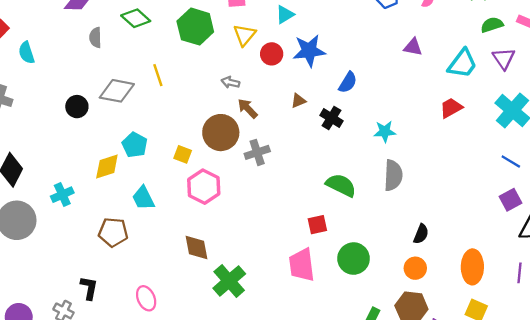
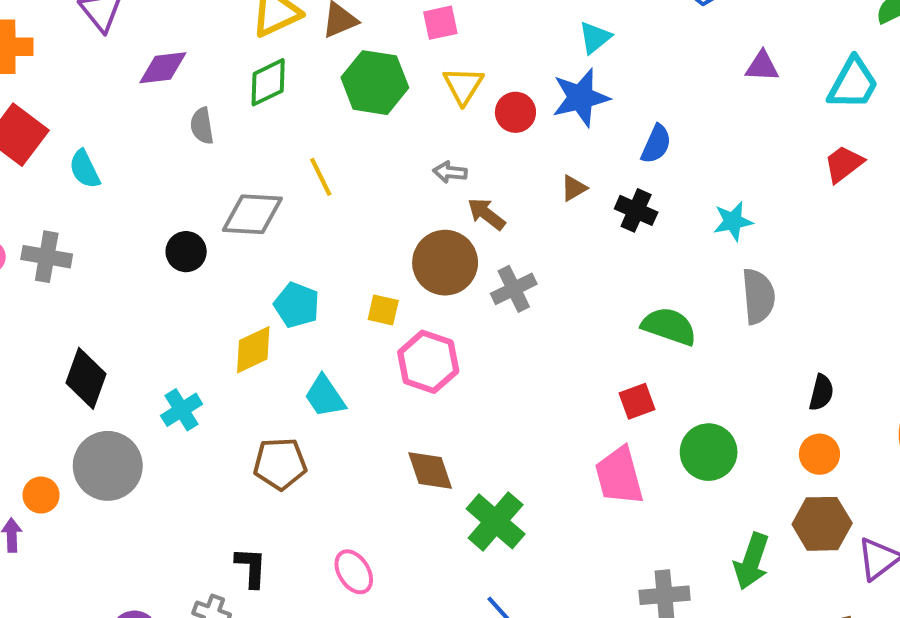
cyan triangle: (285, 15) -> (595, 38), moved
green diamond: (136, 18) -> (268, 82), turned -60

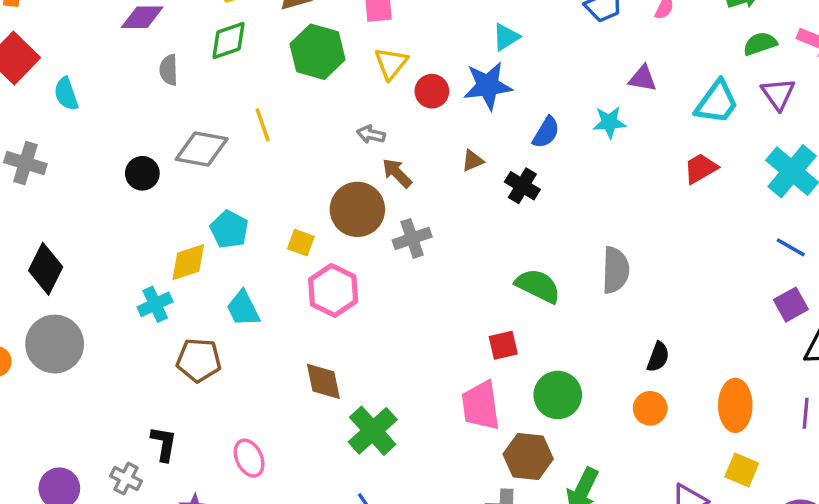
cyan star: (733, 221) -> (609, 122), moved
cyan cross: (182, 410) -> (155, 304), moved
brown hexagon: (822, 524) -> (528, 456), moved

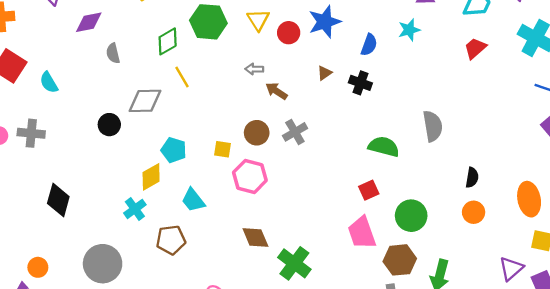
green diamond: (228, 40) -> (168, 41), moved
brown circle: (357, 209) -> (257, 133), moved, size x0.7
gray circle: (55, 344) -> (103, 264), moved

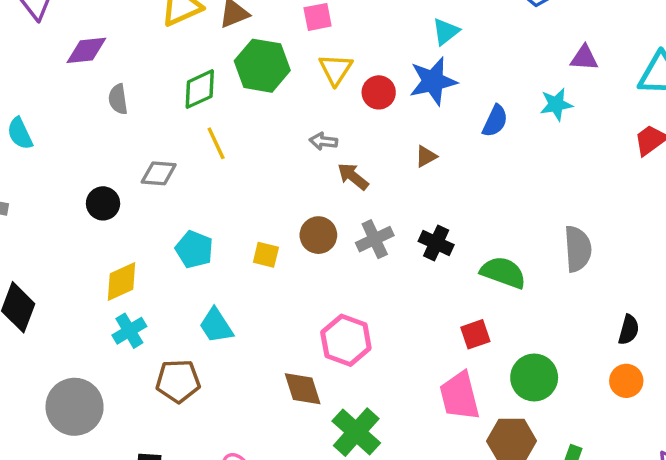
black cross: (360, 83) -> (436, 243), moved
gray diamond: (145, 101) -> (159, 173), size x0.7
pink hexagon: (250, 176) -> (346, 340), moved
yellow diamond: (151, 177) -> (122, 281), moved

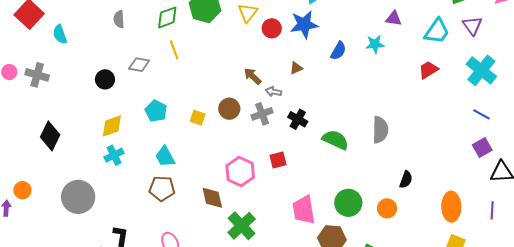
gray arrow: (323, 141) -> (274, 92), moved
red square: (475, 334) -> (278, 160), moved
brown pentagon: (178, 381) -> (162, 188), moved
orange circle: (626, 381) -> (387, 208), moved

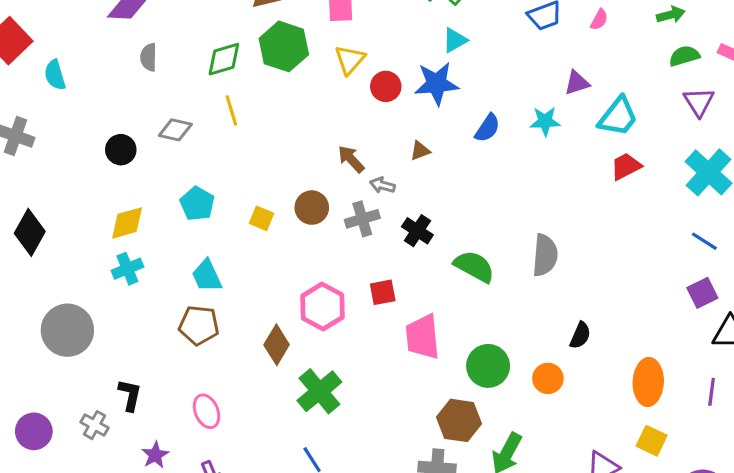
purple triangle: (394, 18) -> (577, 83), turned -30
cyan trapezoid: (437, 31) -> (618, 117), moved
brown diamond: (212, 198) -> (277, 345), turned 40
pink trapezoid: (304, 210) -> (423, 337), moved

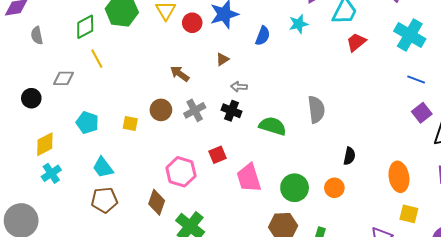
gray arrow: (382, 185) -> (239, 87), moved

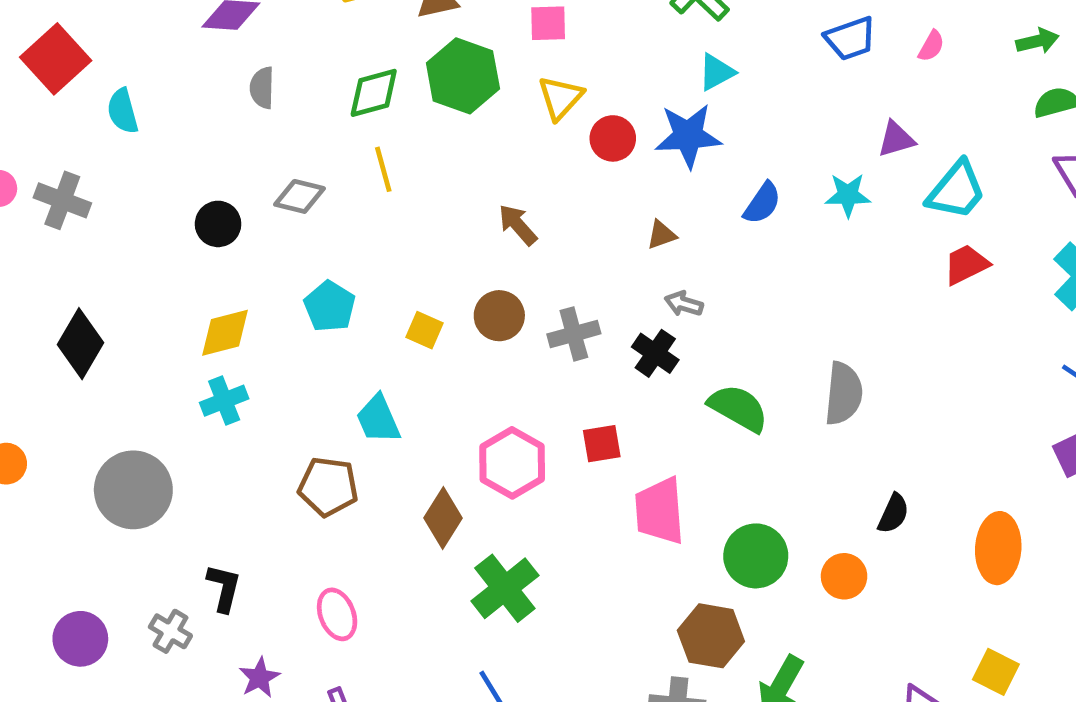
brown arrow: (180, 74) -> (518, 225), moved
cyan trapezoid: (103, 167) -> (378, 419), moved
orange ellipse: (399, 177) -> (998, 548), moved

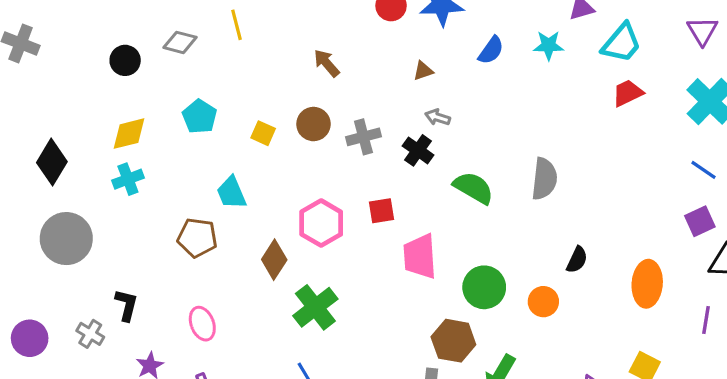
black diamond: (80, 344) -> (52, 162), moved

